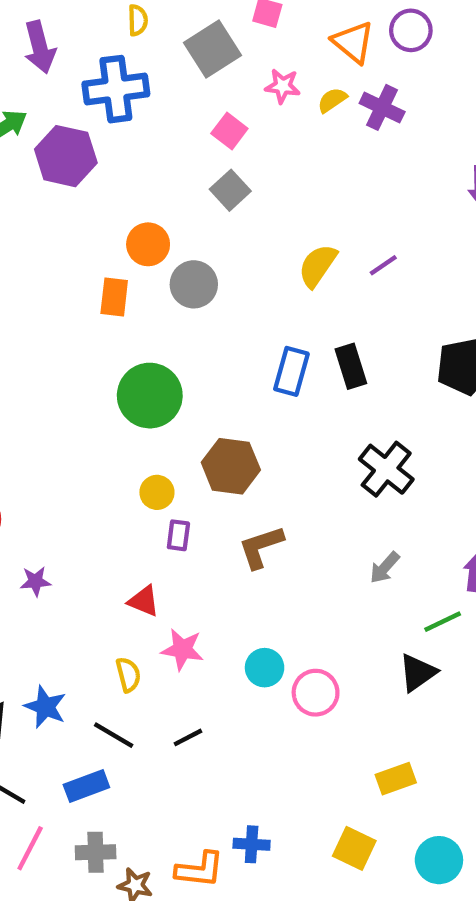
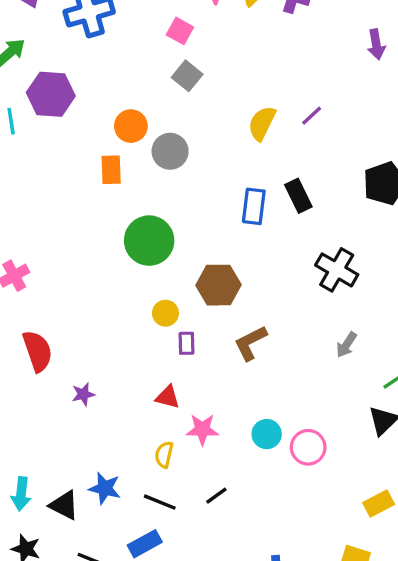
purple hexagon: (66, 156) -> (51, 94), moved
yellow semicircle: (128, 675) -> (164, 455), turned -144

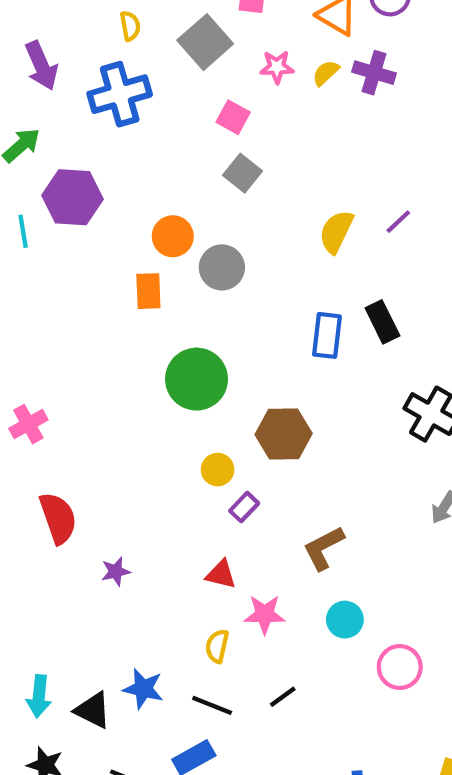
purple rectangle: (187, 343) -> (244, 507), turned 45
brown L-shape: (250, 343) -> (324, 548), moved
pink circle: (308, 447) -> (400, 667), moved

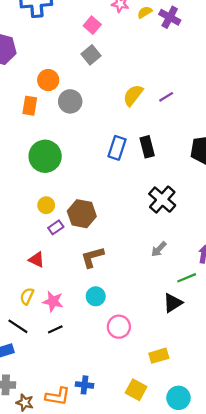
brown hexagon: (284, 434) -> (82, 214), moved
pink star: (265, 614) -> (53, 301), moved

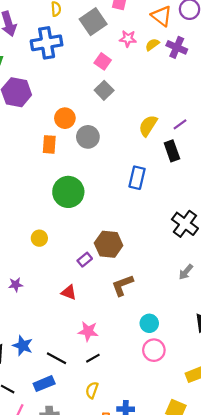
black rectangle: (147, 147) -> (172, 151), moved
yellow circle: (46, 205) -> (39, 238), moved
yellow semicircle: (27, 296) -> (92, 390), moved
cyan circle: (96, 296) -> (149, 323), moved

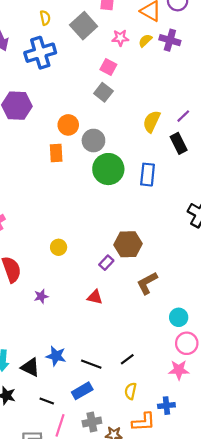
pink square: (103, 61) -> (108, 67), moved
green circle: (68, 192) -> (108, 169), moved
pink star: (88, 331) -> (179, 370), moved

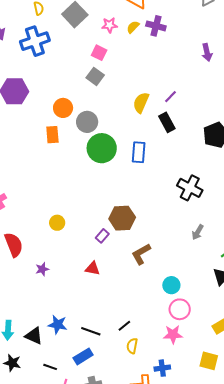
yellow semicircle: (131, 391) -> (132, 346), moved

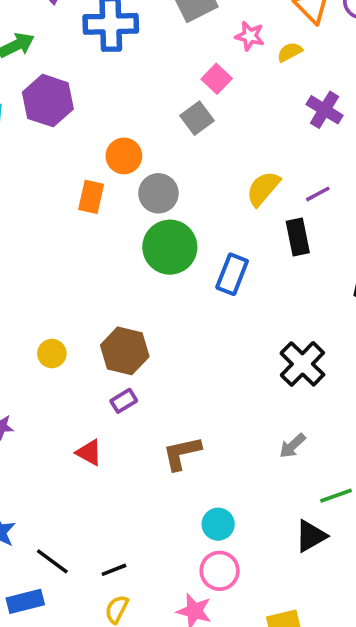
purple cross: (156, 26) -> (325, 110), moved
brown hexagon: (122, 218) -> (125, 351), moved

